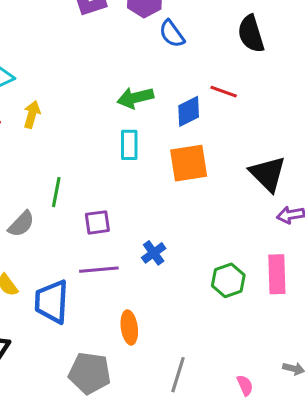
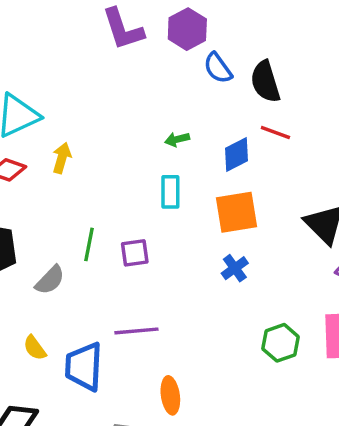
black semicircle: (251, 34) -> (265, 82), moved
green arrow: (135, 98) -> (177, 139), size x0.6
purple square: (97, 222) -> (135, 253), moved
blue cross: (154, 253) -> (235, 268), moved

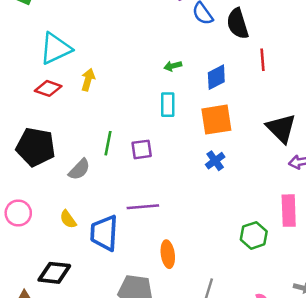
red line: (275, 133) -> (262, 60), moved, turned 65
green hexagon: (281, 343) -> (254, 235), moved

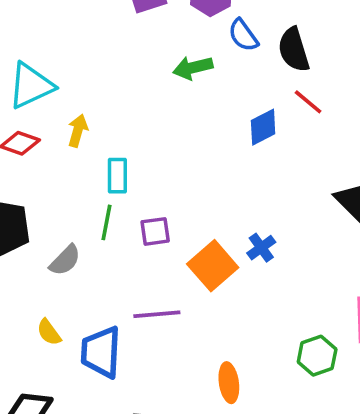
red line: (262, 60) -> (308, 102), moved, turned -45
green arrow: (173, 66) -> (193, 68), moved, size x1.5
cyan rectangle: (168, 105) -> (117, 176), moved
orange square: (216, 120) -> (213, 266), moved, turned -32
orange ellipse: (168, 254) -> (229, 383), moved

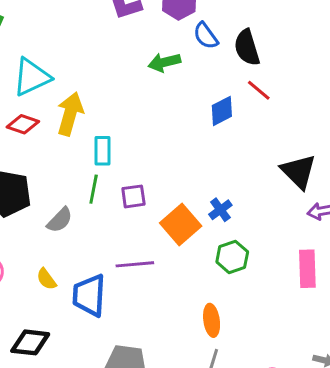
yellow arrow: (78, 131) -> (70, 114), size x1.6
green hexagon: (317, 356) -> (232, 257), moved
orange ellipse: (229, 383) -> (212, 320), moved

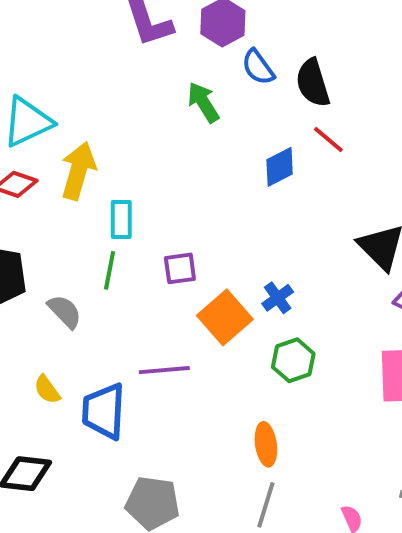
green arrow: (164, 62) -> (203, 102), turned 72
purple square: (133, 196) -> (180, 268), moved
gray semicircle: (60, 220) -> (65, 311), turned -88

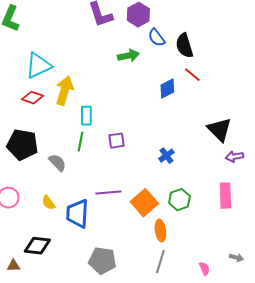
green arrow: (203, 102) -> (128, 56), turned 110
orange square: (225, 317) -> (144, 203), moved
green hexagon: (293, 360) -> (179, 200), moved

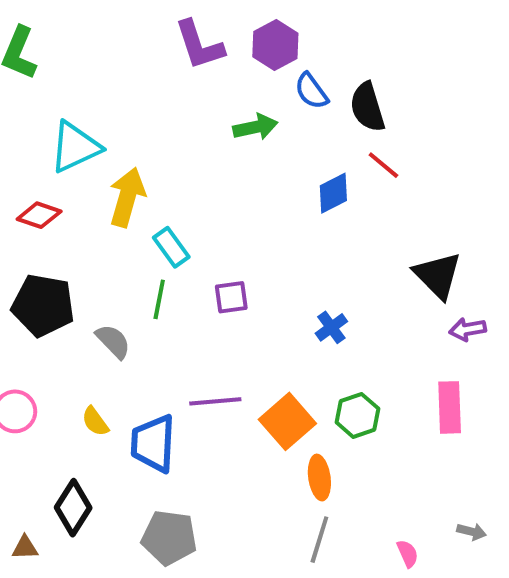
red diamond: (32, 98) -> (39, 215), moved
cyan rectangle: (86, 116) -> (171, 247), turned -36
black diamond: (37, 246) -> (73, 508), turned -64
gray pentagon: (102, 261) -> (169, 538), moved

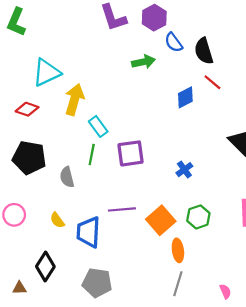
purple square: (231, 297) -> (131, 153), size x1.5
gray semicircle: (113, 341) -> (67, 177), turned -150

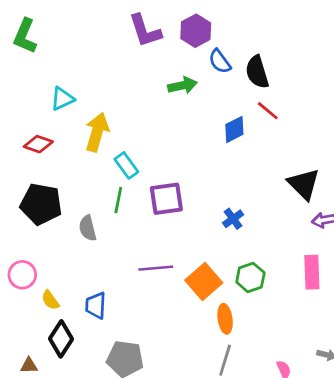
cyan triangle: (46, 73) -> (62, 99), size x0.7
yellow semicircle: (57, 220) -> (50, 300), moved
blue trapezoid: (88, 232) -> (96, 305), moved, size x0.7

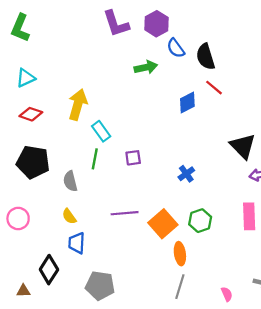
cyan triangle: (62, 99) -> (26, 78), moved
purple square: (166, 199) -> (133, 158), size x0.6
yellow semicircle: (50, 300) -> (69, 216), moved

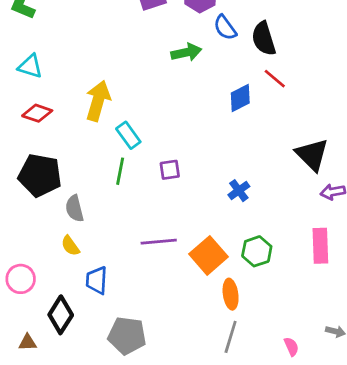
cyan triangle: (26, 78) -> (30, 66), turned 42
gray semicircle: (70, 181) -> (74, 208), moved
yellow semicircle: (69, 216) -> (70, 246), moved
pink circle: (18, 218) -> (21, 279), moved

